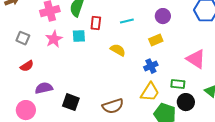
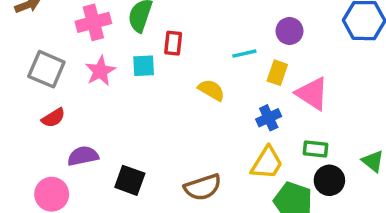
cyan line: (127, 21) -> (244, 54), moved
gray square: (23, 38) -> (46, 69), size x1.5
yellow rectangle: (156, 40) -> (277, 73), turned -48
pink triangle: (196, 59) -> (312, 93), moved

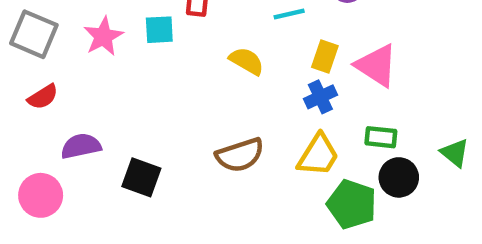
yellow rectangle: (277, 73) -> (325, 57), moved
brown semicircle: (203, 187) -> (240, 155), moved

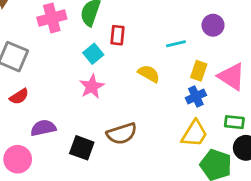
cyan square: (159, 30) -> (93, 54), turned -36
pink star: (103, 36) -> (92, 87), moved
brown semicircle: (240, 155) -> (122, 134), moved

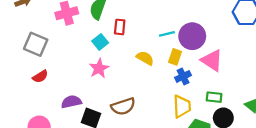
purple circle: (213, 25) -> (192, 36), moved, size x1.5
yellow rectangle: (199, 71) -> (175, 57), moved
purple semicircle: (43, 128) -> (71, 102), moved
yellow trapezoid: (194, 134) -> (182, 106), turned -35

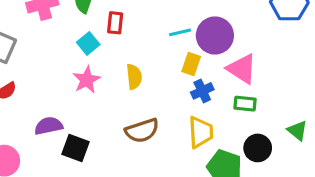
yellow semicircle: (145, 58) -> (134, 77), moved, turned 54
green rectangle: (214, 97) -> (245, 104), moved
brown semicircle: (123, 106) -> (142, 131), moved

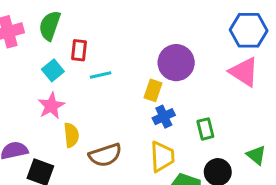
cyan line: (180, 32) -> (101, 75), moved
pink triangle: (242, 69) -> (244, 72), moved
yellow semicircle: (134, 77) -> (71, 135), moved
green rectangle: (245, 104) -> (205, 129), turned 70

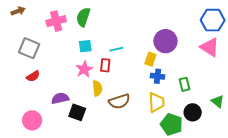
red rectangle: (79, 50) -> (105, 65), moved
cyan square: (53, 70) -> (85, 46), turned 32
blue cross: (164, 117) -> (157, 76), turned 32

